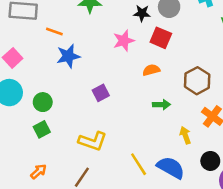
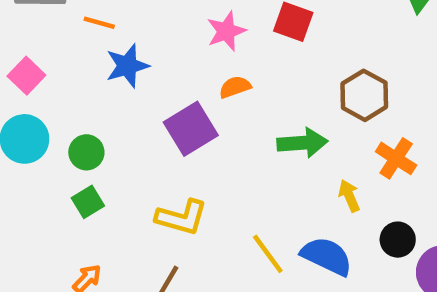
orange semicircle: (151, 70) -> (235, 87), moved
purple square: (101, 93) -> (191, 129), size x1.6
green arrow: (161, 105) -> (302, 143), size x1.5

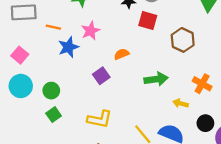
pink star: (226, 31) -> (91, 31), moved
brown hexagon: (364, 95) -> (183, 40), moved
purple square: (191, 129) -> (101, 76), size x0.7
yellow arrow: (349, 196) -> (180, 103), turned -48

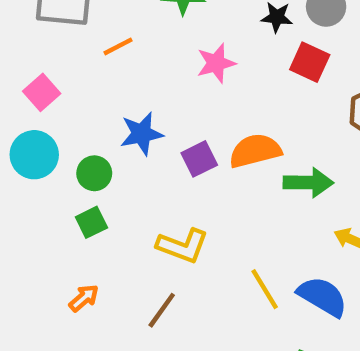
orange line: (53, 27) -> (118, 46), turned -48
pink star: (91, 31) -> (216, 63), moved
blue star: (68, 47) -> (142, 134), moved
orange semicircle: (121, 54) -> (255, 151), moved, size x1.6

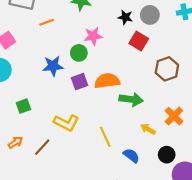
green circle: (94, 173) -> (79, 53), moved
yellow line: (265, 289) -> (105, 137), moved
blue semicircle: (322, 297) -> (131, 155), size x0.7
brown line: (162, 310) -> (42, 147), moved

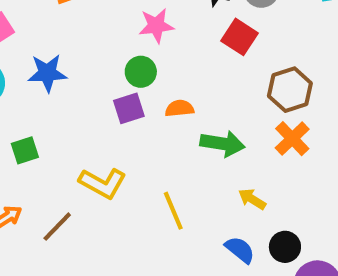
green circle: (79, 53) -> (141, 72), moved
blue star: (53, 66) -> (47, 73), moved
orange semicircle: (107, 81) -> (179, 108), size x0.6
orange cross: (174, 116) -> (292, 139), moved
blue semicircle: (131, 155) -> (240, 250), moved

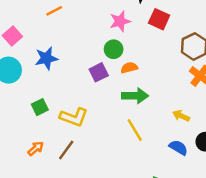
pink star: (156, 26) -> (120, 21), moved
green circle: (141, 72) -> (114, 49), moved
green arrow: (222, 144) -> (135, 96), moved
yellow L-shape: (103, 183) -> (74, 117), moved

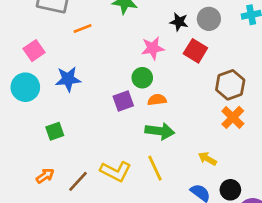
yellow L-shape: (74, 117) -> (116, 171), moved

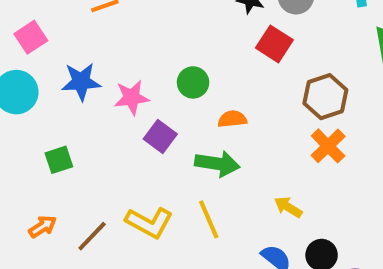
pink star: (153, 48) -> (132, 98), moved
orange semicircle: (157, 100) -> (232, 119), moved
purple square: (123, 101) -> (160, 137), moved, turned -35

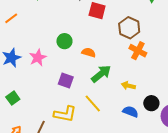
orange semicircle: (232, 119) -> (89, 52), turned 40
purple square: (160, 137) -> (66, 80), moved
green arrow: (217, 164) -> (101, 74), moved, turned -30

